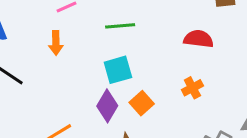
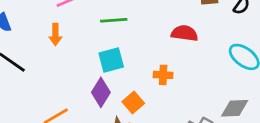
orange cross: (192, 88) -> (163, 75), moved, turned 30
orange square: (142, 103) -> (133, 103), moved

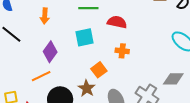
red semicircle: (185, 33) -> (117, 22), moved
purple diamond: (101, 92) -> (50, 52), moved

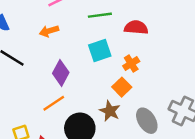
orange arrow: (45, 16) -> (49, 31), turned 77
orange cross: (122, 51) -> (131, 64), moved, turned -32

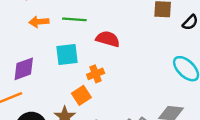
orange arrow: (49, 31) -> (39, 22), moved
purple diamond: (61, 73) -> (24, 69), turned 30

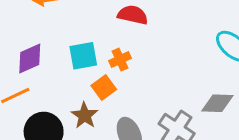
cyan square: (67, 55) -> (83, 56), moved

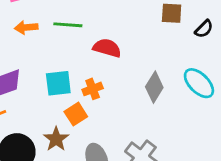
gray diamond: (217, 103) -> (154, 87), moved, turned -64

